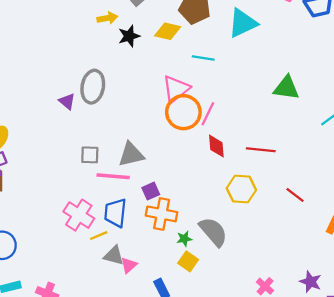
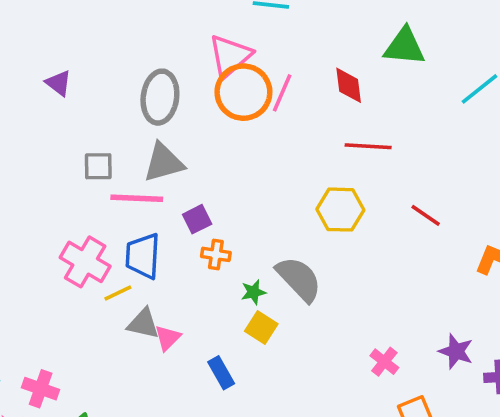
gray ellipse: (93, 87) -> (160, 97), moved
red diamond: (216, 146) -> (349, 85), moved
orange cross: (162, 214) -> (216, 254), size x0.6

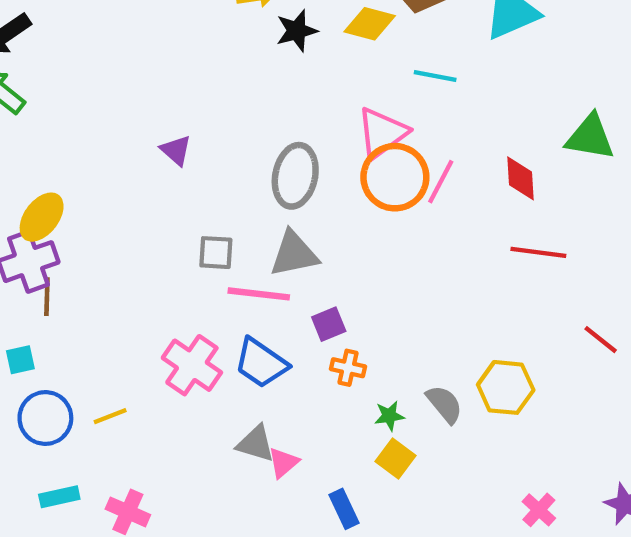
yellow hexagon: (340, 210) -> (506, 387), moved
blue trapezoid: (143, 256) -> (261, 363), turned -63
gray semicircle: (299, 279) -> (444, 404), size x0.7
yellow line: (118, 293) -> (110, 416), moved

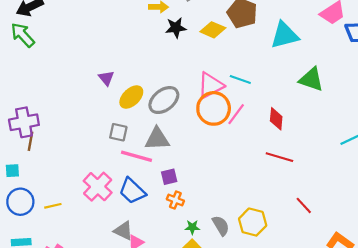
cyan line: (435, 76) -> (240, 79), moved
green triangle: (590, 137) -> (311, 79), moved
gray ellipse: (295, 176) -> (164, 100), turned 32
yellow ellipse: (42, 217) -> (131, 97), moved

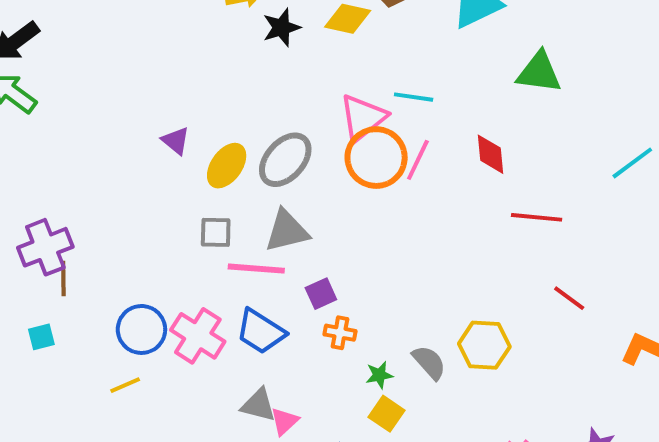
red line: (279, 157) -> (537, 217), moved
blue circle: (20, 202) -> (141, 329), moved

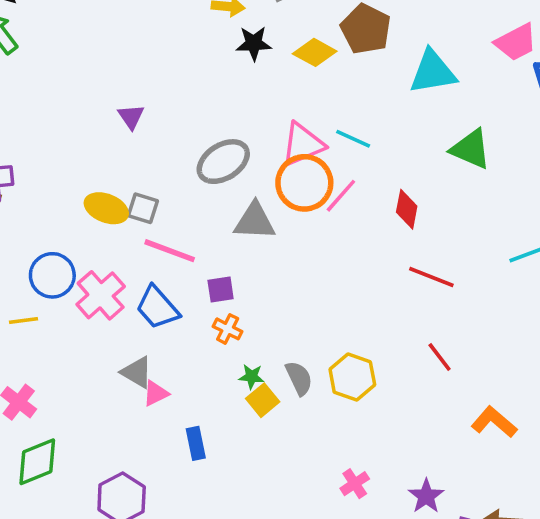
yellow ellipse: (227, 166) -> (106, 208), moved, turned 60
gray triangle: (287, 231) -> (255, 221), moved
yellow square: (386, 414) -> (263, 400), moved

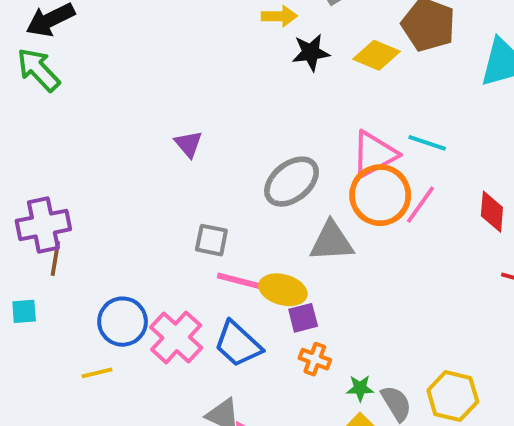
yellow ellipse: (106, 208) -> (283, 290), moved
green star: (252, 377) -> (360, 388), moved

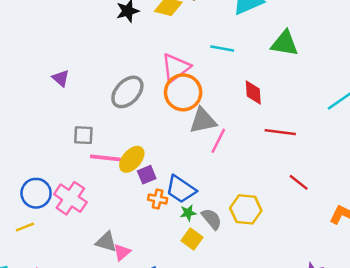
cyan line: (427, 143) -> (222, 48), moved
pink line: (420, 205) -> (218, 141), moved
gray triangle: (332, 241) -> (203, 121), moved
yellow ellipse: (283, 290) -> (132, 159), turned -56
blue trapezoid: (238, 344) -> (181, 189), moved

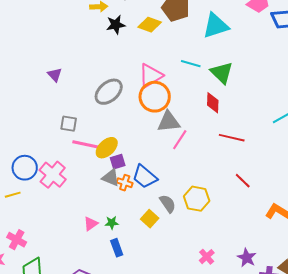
green triangle: (285, 43) -> (222, 73), moved, turned 30
green star: (188, 213) -> (112, 223), moved
gray triangle: (106, 242) -> (111, 178), moved

